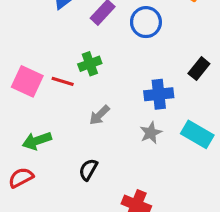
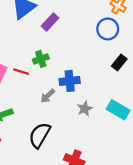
blue circle: (146, 22) -> (108, 29), moved
blue cross: (159, 94) -> (70, 81), moved
black semicircle: (88, 170) -> (40, 135), size x1.6

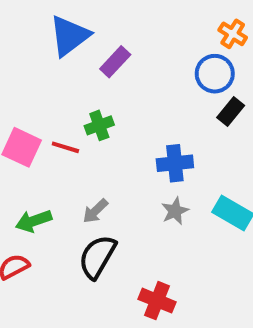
black rectangle: (119, 62) -> (231, 111), moved
blue cross: (70, 81) -> (175, 163), moved
gray arrow: (48, 96) -> (95, 211), moved

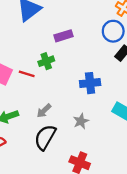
purple rectangle: (115, 62) -> (64, 36), moved, turned 30
gray star: (175, 211) -> (81, 121), moved

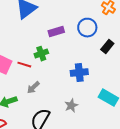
blue circle: (113, 31) -> (87, 28), moved
gray arrow: (44, 111) -> (33, 88), moved

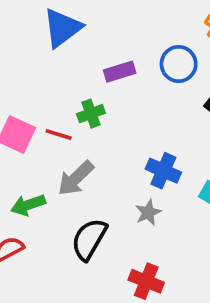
blue cross: (79, 73) -> (163, 171), moved, turned 30
gray arrow: (33, 88) -> (76, 178), size x1.5

